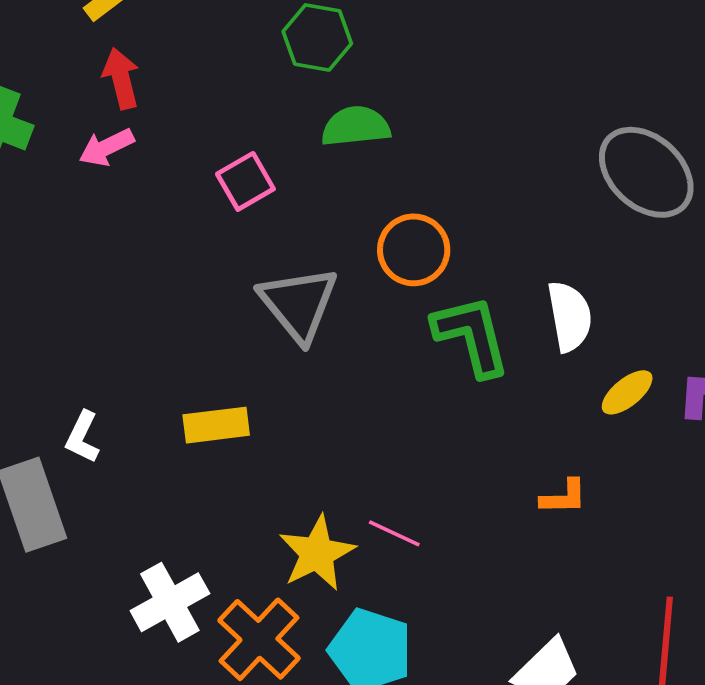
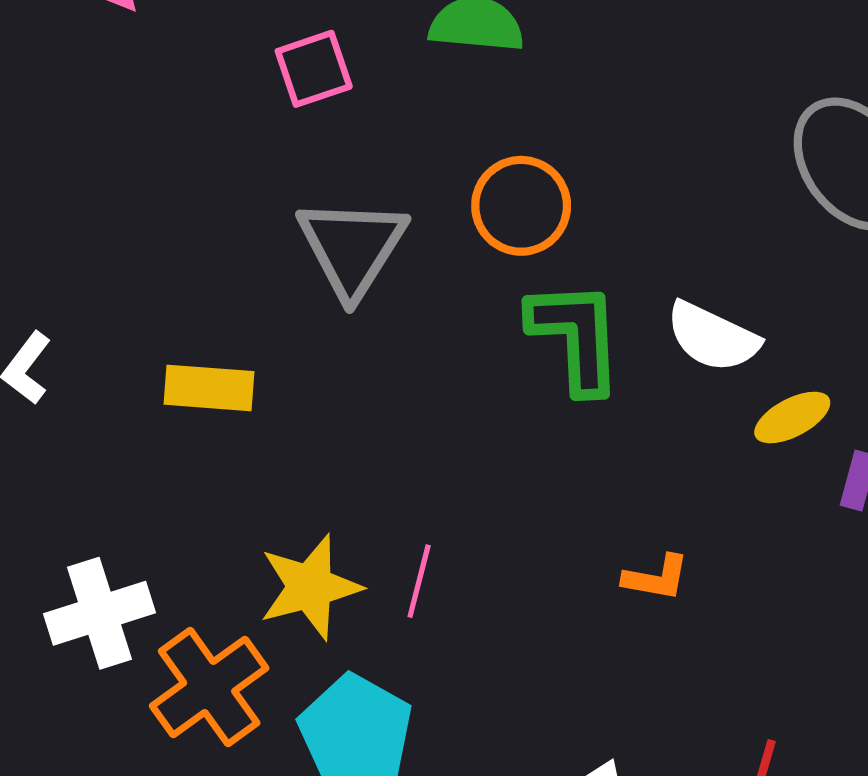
white semicircle: (570, 316) -> (713, 337), turned 114
yellow ellipse: (627, 392) -> (792, 418), moved
pink line: (394, 533) -> (419, 581), turned 68

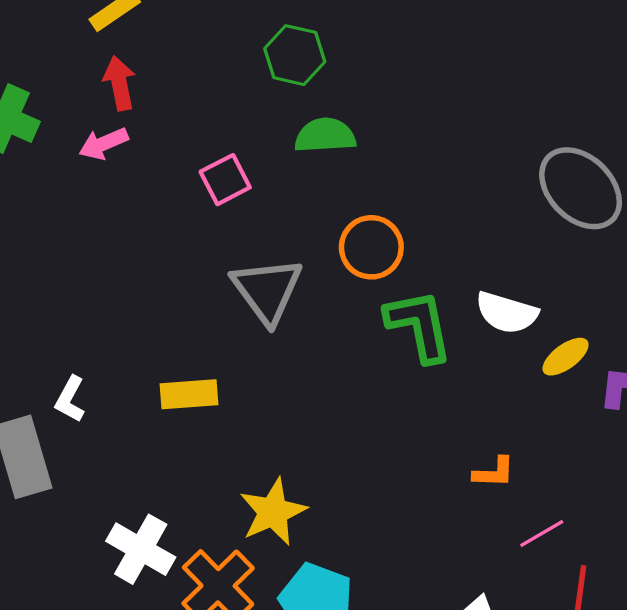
pink line: (419, 581) -> (542, 534), moved, turned 54
white cross: (100, 613) -> (141, 549), turned -34

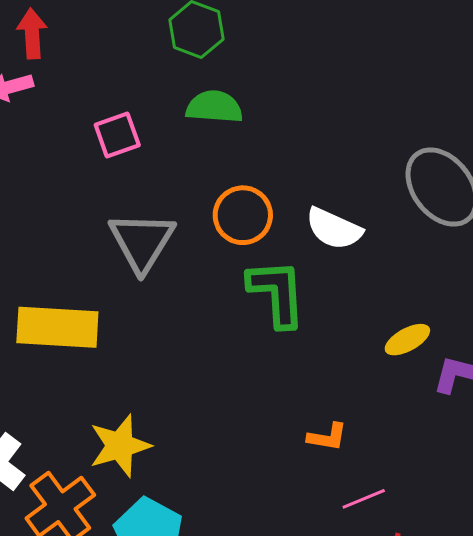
white semicircle: (507, 313) -> (334, 229), moved
yellow rectangle: (189, 394) -> (57, 327), size x1.5

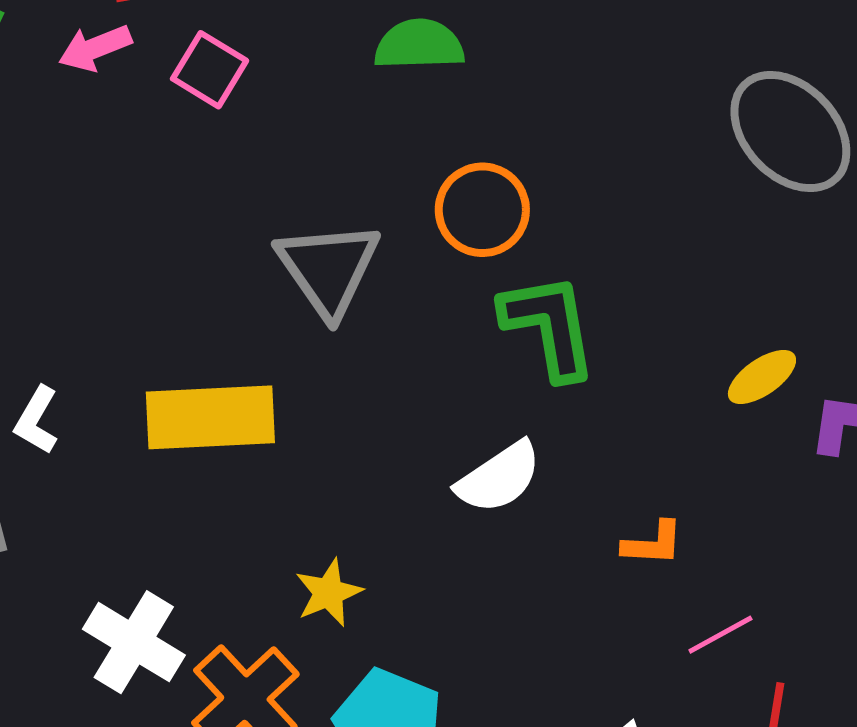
pink square: (117, 135) -> (210, 70), moved, turned -33
white semicircle: (334, 229) -> (499, 478), moved, turned -52
yellow star: (120, 446) -> (329, 593), size x0.7

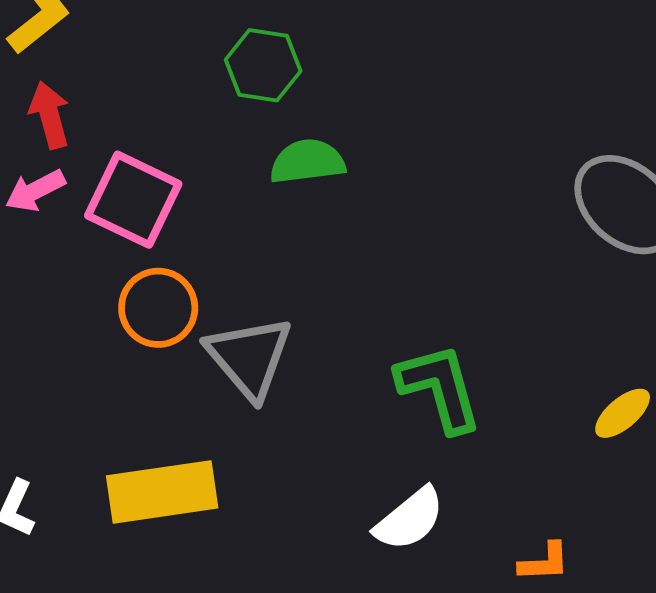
pink square: (210, 70) -> (133, 200), size x1.5
orange circle: (482, 210) -> (158, 308), moved

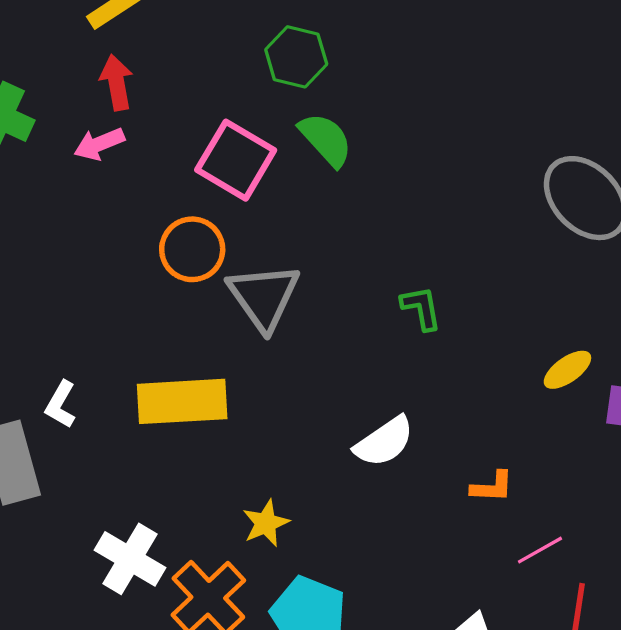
green semicircle: (307, 162) -> (326, 140), turned 50
pink square: (133, 200) -> (236, 160), moved
green L-shape: (439, 388) -> (421, 308), moved, size x0.6

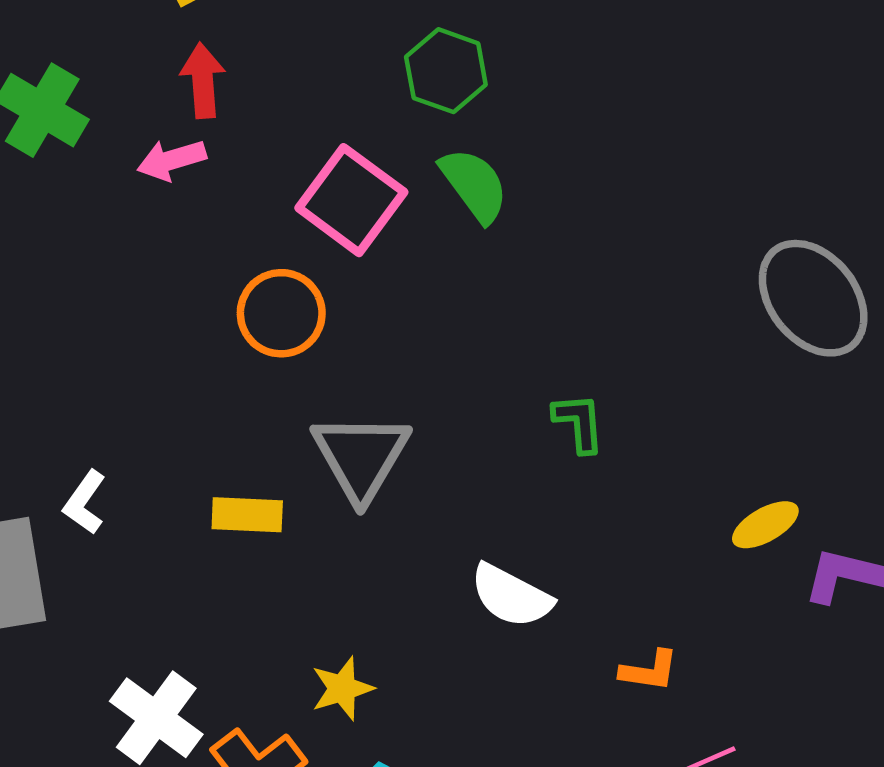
gray triangle: (264, 297) -> (361, 457), moved
yellow rectangle: (182, 401) -> (247, 515), size x0.6
white semicircle: (384, 442) -> (511, 596), turned 56

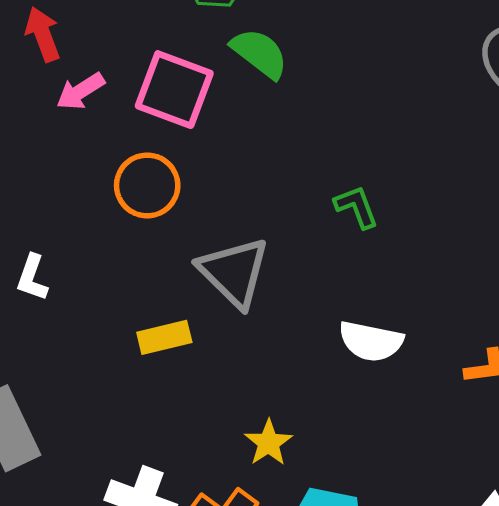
pink arrow: (172, 160) -> (80, 91), moved
green L-shape: (579, 423) -> (356, 207), moved
white L-shape: (85, 502) -> (32, 278), moved

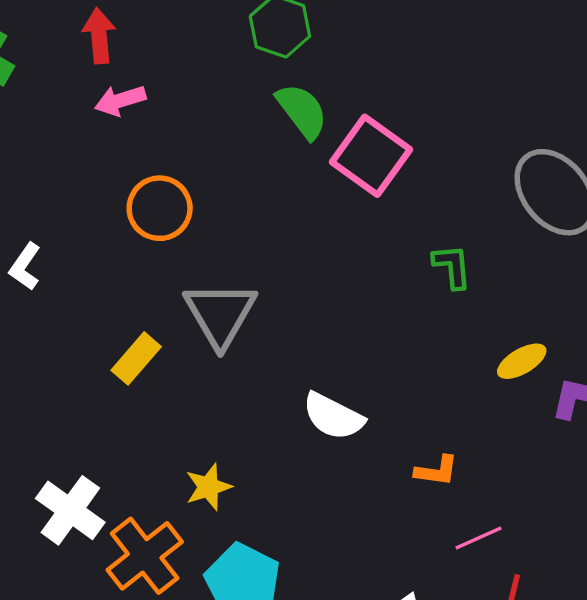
pink square: (174, 90) -> (371, 156), moved
green L-shape: (356, 207) -> (452, 266), moved
yellow rectangle: (164, 337) -> (136, 358), turned -51

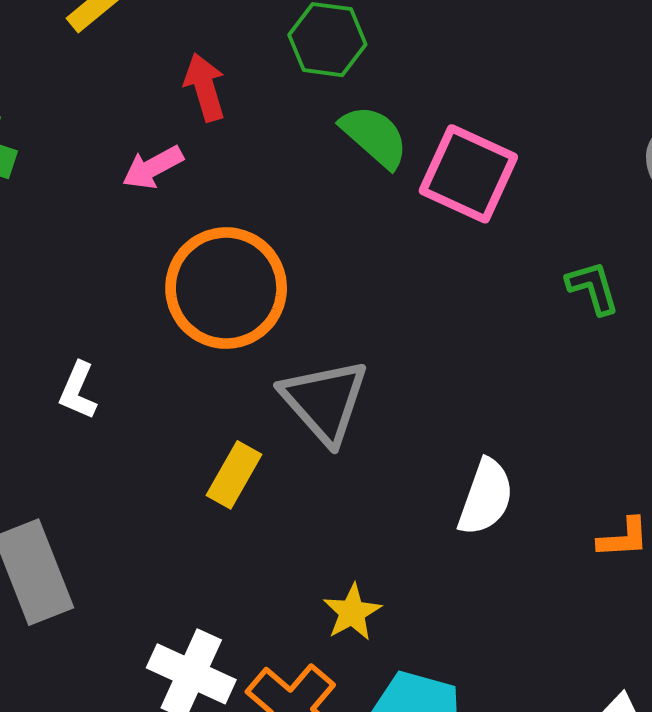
red arrow: (99, 36) -> (205, 87), moved
orange circle: (160, 208) -> (226, 288), size x1.5
white semicircle: (333, 416) -> (486, 497), turned -86

